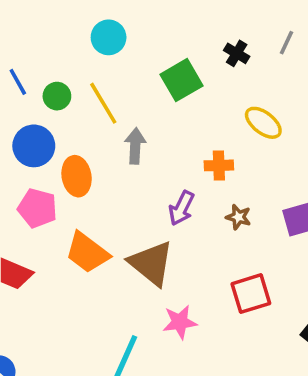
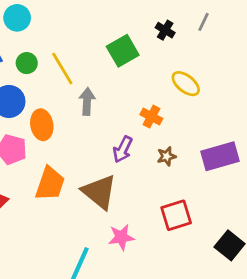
cyan circle: (109, 37) -> (17, 18), moved
orange cross: (219, 165) -> (151, 117), turned 30
brown star: (238, 217) -> (167, 156), turned -30
orange trapezoid: (87, 253) -> (50, 184), turned -108

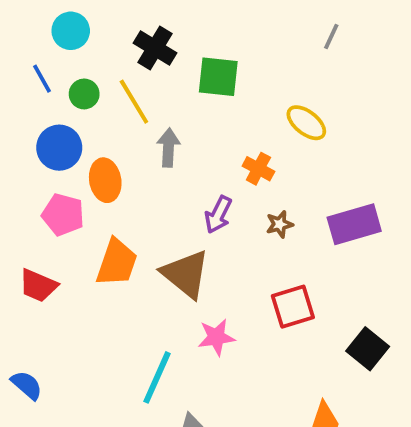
black cross: (165, 30) -> (155, 48), moved, size x1.5
green square: (123, 51) -> (218, 77), turned 36

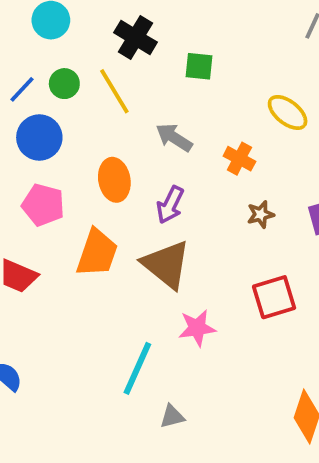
green square: (218, 77) -> (199, 66), size x0.7
blue line: (42, 79) -> (22, 89), moved, turned 72
gray arrow: (168, 148) -> (174, 137), moved, turned -60
orange ellipse: (105, 180) -> (114, 180), moved
purple arrow: (218, 215) -> (170, 205), moved

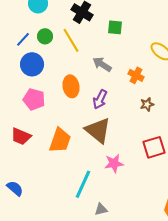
orange trapezoid: (97, 253) -> (60, 140), moved

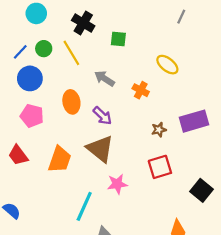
purple arrow: (100, 99) -> (102, 116), turned -72
brown star: (147, 104) -> (159, 130), moved
red trapezoid: (21, 136) -> (18, 155), turned 30

